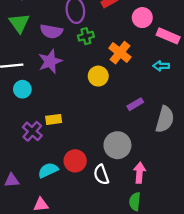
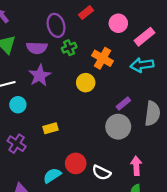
pink rectangle: (168, 36) -> (144, 37), turned -54
cyan arrow: (161, 66) -> (142, 65), size x1.5
purple cross: (32, 131) -> (17, 144), moved
gray circle: (117, 145) -> (118, 127), moved
white semicircle: (101, 175) -> (101, 173), turned -36

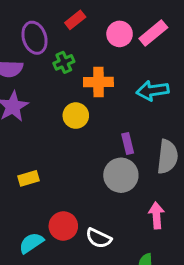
pink rectangle: (144, 37) -> (153, 33), moved
green cross: (69, 48) -> (64, 62), moved
orange cross: (103, 58) -> (98, 82), turned -30
purple rectangle: (123, 104) -> (128, 144), turned -64
pink arrow: (136, 166) -> (156, 215), moved

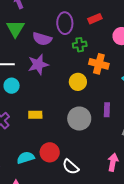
gray circle: (121, 175) -> (79, 119), moved

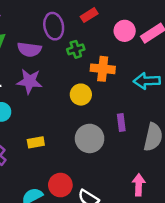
purple star: (38, 64) -> (29, 81), turned 30

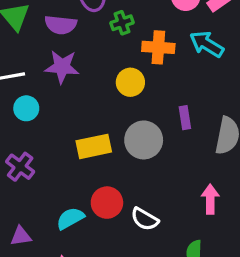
cyan arrow: (147, 81) -> (207, 44), moved, turned 35
yellow rectangle: (36, 142) -> (94, 146), moved, size x1.5

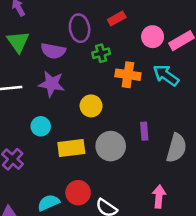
yellow circle: (130, 82) -> (91, 106), moved
cyan circle: (26, 108) -> (41, 126), moved

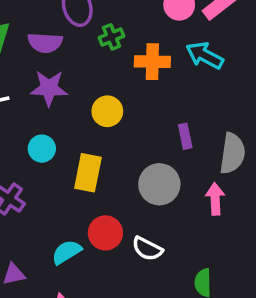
gray circle: (111, 146) -> (159, 184), moved
yellow rectangle: (71, 148) -> (88, 173), turned -64
pink arrow: (159, 196) -> (215, 199), moved

